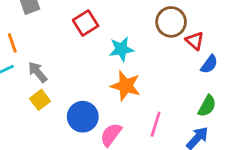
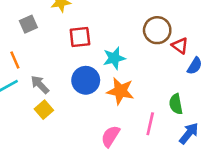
red square: (86, 23) -> (80, 37), turned 30
green semicircle: (207, 106) -> (176, 104), moved, turned 144
blue circle: (83, 117) -> (86, 80), moved

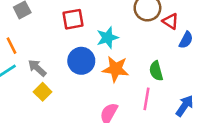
green semicircle: (176, 104) -> (156, 71), moved

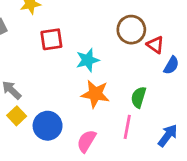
blue circle: (81, 61) -> (48, 126), moved
green semicircle: (156, 71) -> (138, 97), turned 30

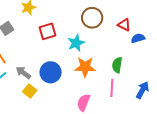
brown circle: (131, 30) -> (92, 18), moved
blue semicircle: (171, 65) -> (138, 38), turned -128
blue circle: (48, 126) -> (51, 72), moved

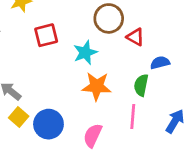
red triangle: (124, 25) -> (135, 37), moved
blue semicircle: (138, 38) -> (160, 63), moved
blue circle: (51, 72) -> (48, 124), moved

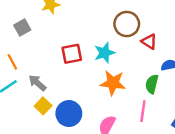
red square: (46, 35) -> (72, 54), moved

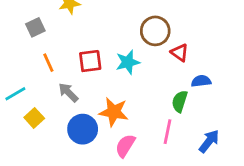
orange line: (12, 62) -> (48, 63), moved
gray arrow: (37, 83) -> (68, 92), moved
orange star: (113, 83) -> (114, 112), moved
yellow square: (43, 106) -> (34, 118), moved

